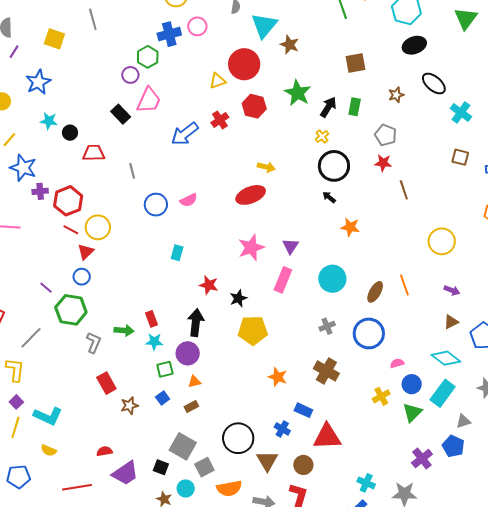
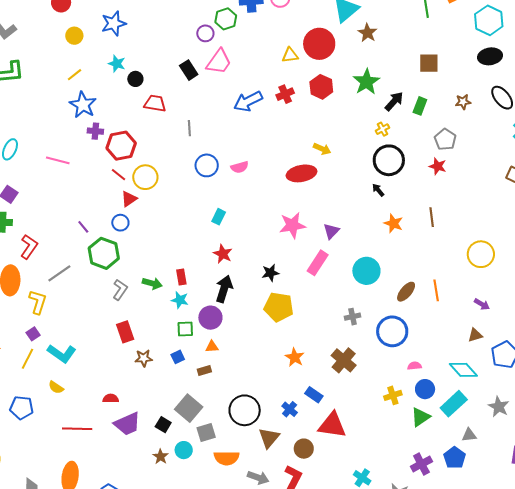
brown line: (404, 190) -> (432, 217), moved
red star: (209, 285) -> (223, 254), moved

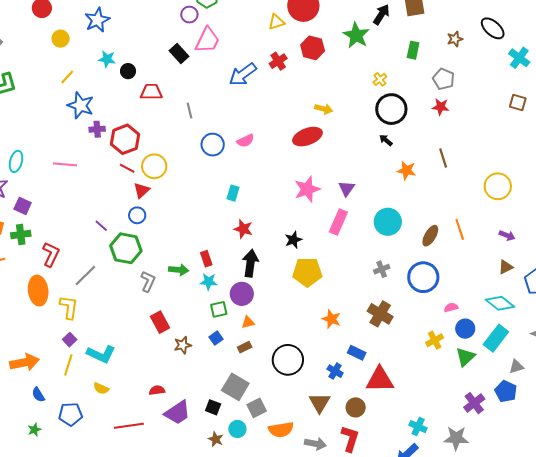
black arrow: (394, 101) -> (381, 14), moved
black circle: (245, 410) -> (288, 360), moved

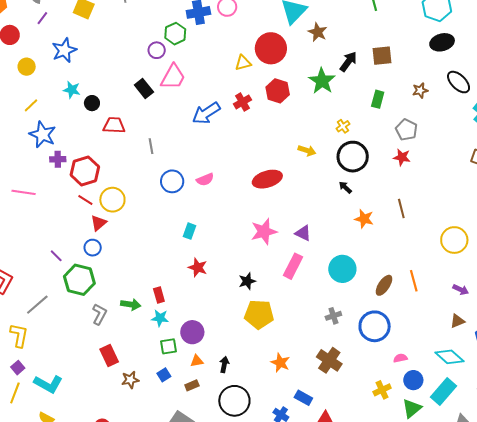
yellow arrow: (324, 109) -> (307, 151), moved
purple triangle: (346, 188) -> (303, 233), turned -42
black arrow: (250, 263) -> (224, 365), moved, size x0.6

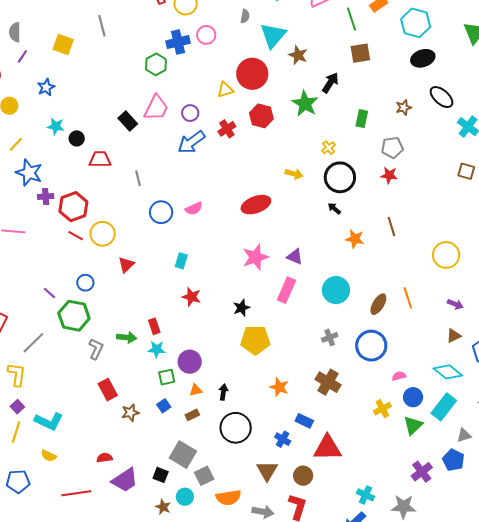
blue star: (64, 50) -> (46, 87), size x0.7
purple circle: (157, 50) -> (190, 113), moved
brown square: (382, 56) -> (360, 53), moved
gray pentagon: (407, 130) -> (392, 148), turned -30
red triangle: (98, 223) -> (126, 265), moved

